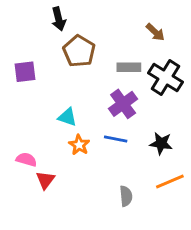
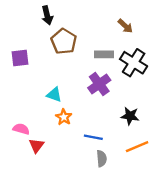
blue line: (116, 139) -> (93, 137), moved

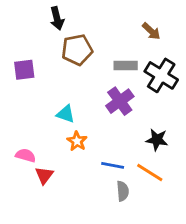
brown pentagon: (64, 41) -> (77, 50), turned 30
orange line: (137, 147) -> (150, 173), moved, turned 55

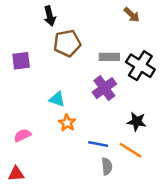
brown arrow: (151, 31) -> (132, 15), moved
pink semicircle: (26, 155) -> (22, 135), turned -42
red triangle: (44, 175) -> (16, 174), moved, turned 49

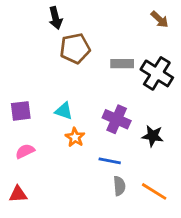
brown arrow: (132, 15) -> (160, 19), moved
purple square: (21, 61) -> (21, 111), moved
purple cross: (104, 88) -> (117, 119), moved, turned -30
orange line: (130, 150) -> (154, 191), moved

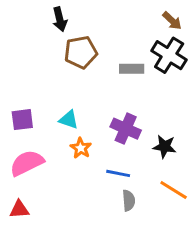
black cross: (157, 73) -> (169, 55), moved
pink semicircle: (25, 151) -> (27, 163), size x1.6
orange line: (154, 191) -> (174, 190), moved

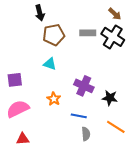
gray rectangle: (132, 69) -> (88, 33), moved
cyan triangle: (69, 120) -> (50, 64), moved
red triangle: (19, 209) -> (23, 139), moved

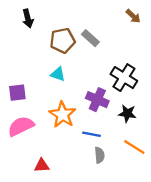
black arrow: (40, 13) -> (28, 18), moved
gray rectangle: (88, 33) -> (90, 38), moved, turned 42
black cross: (113, 37) -> (124, 78), moved
orange star: (54, 99) -> (63, 115), size x1.6
red triangle: (23, 139) -> (42, 166), moved

